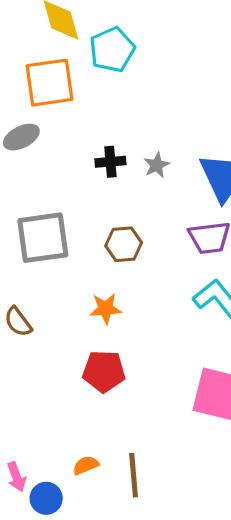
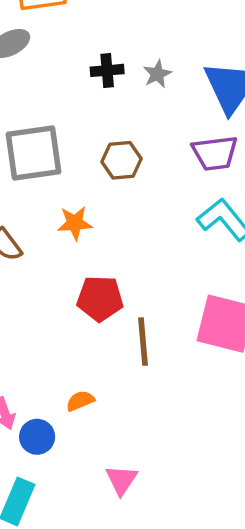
orange star: (105, 309) -> (75, 223), moved
brown line: (134, 475) -> (143, 342), moved

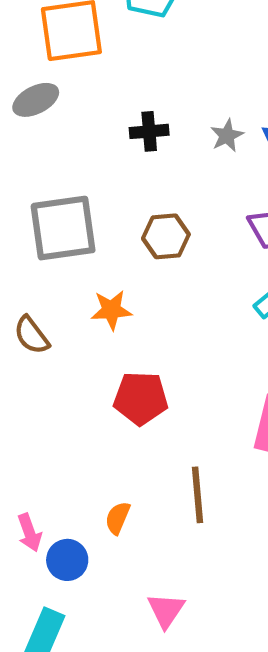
gray star: (157, 74) -> (227, 136), moved
brown line: (143, 342) -> (197, 495), moved
orange semicircle: (80, 401) -> (118, 518), turned -44

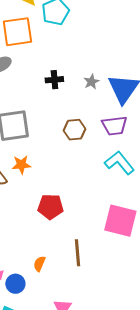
brown hexagon: (166, 236) -> (74, 130), moved
orange star: (111, 310) -> (21, 165), moved

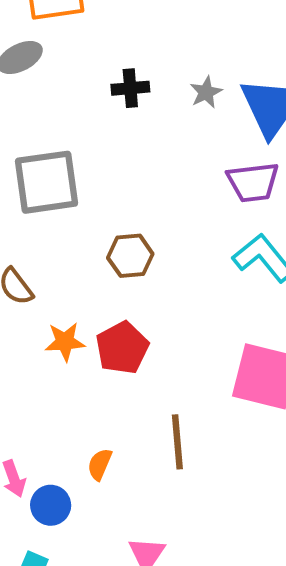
brown hexagon: (74, 130) -> (130, 256), moved
orange star: (21, 165) -> (65, 342), moved
red pentagon: (50, 207) -> (122, 348), turned -30

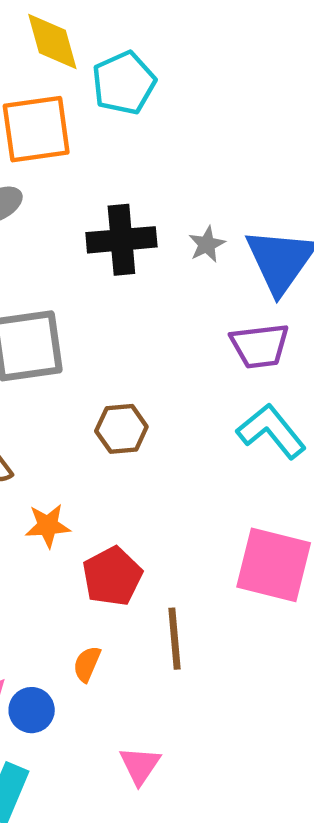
black cross: (130, 88) -> (121, 240), size x1.6
red pentagon: (122, 348) -> (112, 576), moved

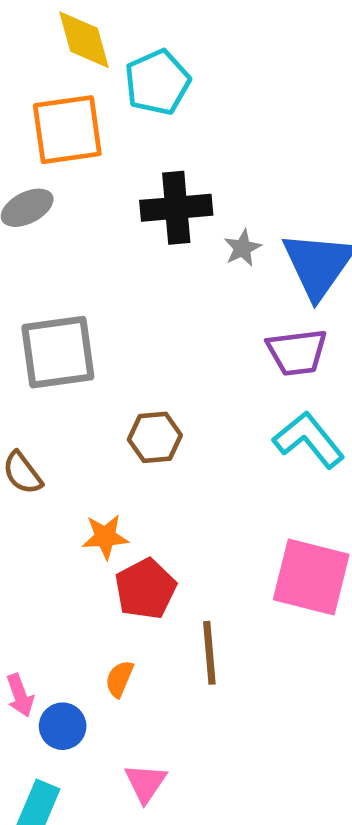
black cross: (121, 240) -> (176, 208), moved
orange star: (48, 526) -> (105, 537), moved
pink triangle: (140, 765) -> (145, 783), moved

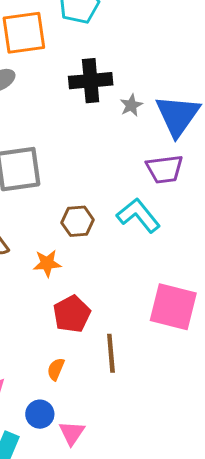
cyan L-shape: (309, 440) -> (138, 215), moved
orange star: (105, 537) -> (47, 263), moved
blue circle: (63, 726) -> (40, 414), moved

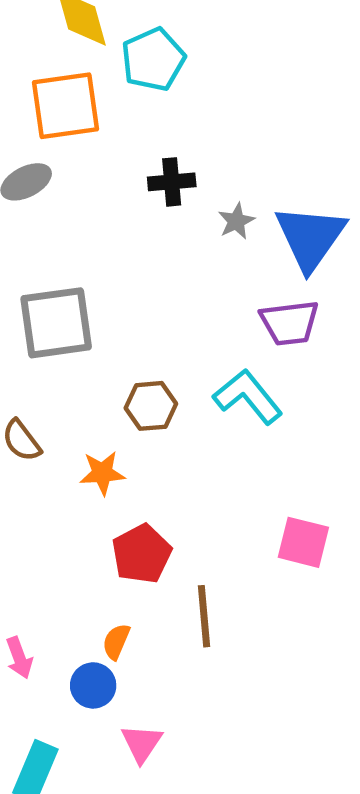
black cross: (91, 81) -> (172, 182), size x0.7
pink square: (173, 307) -> (303, 542), size x0.7
blue circle: (40, 414) -> (93, 685), moved

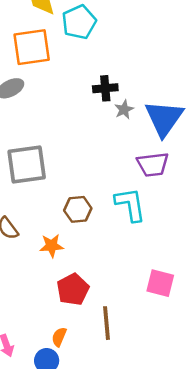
black cross: (172, 182) -> (105, 88), moved
cyan L-shape: (248, 397) -> (130, 204), turned 30

